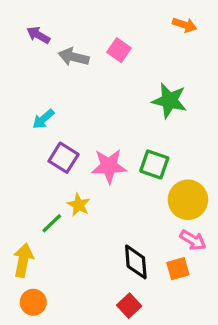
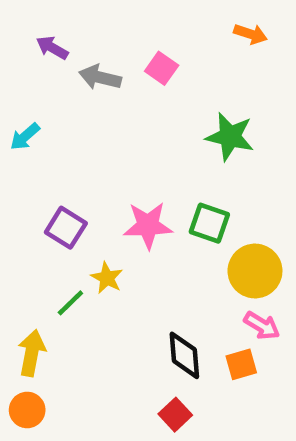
cyan arrow: (43, 119) -> (25, 137), moved
purple square: (64, 158) -> (66, 228), moved
orange circle: (33, 302) -> (27, 410), moved

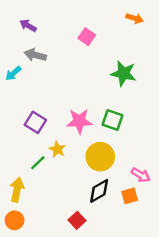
gray arrow: (100, 77) -> (35, 55), moved
yellow circle: (255, 271) -> (100, 157), moved
black diamond: (184, 355) -> (99, 191), turned 65
red square: (175, 415) -> (77, 220), moved

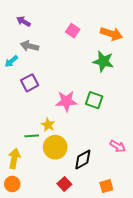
orange arrow: (135, 18) -> (111, 34), moved, size x1.5
purple square: (35, 122) -> (30, 83), moved, turned 30
yellow circle: (100, 157) -> (55, 147), moved
green line: (38, 163) -> (32, 136), turned 40
orange square: (130, 196) -> (106, 186), moved

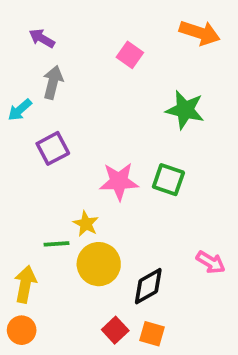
orange arrow: (111, 34) -> (200, 33), moved
gray arrow: (30, 46) -> (53, 82), turned 90
orange square: (106, 186) -> (152, 334), moved, turned 32

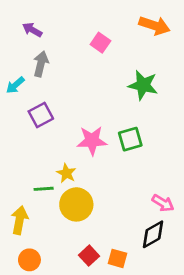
green square: (168, 180) -> (130, 139), turned -35
black diamond: (148, 286) -> (153, 234), moved
orange circle: (22, 330) -> (29, 260), moved

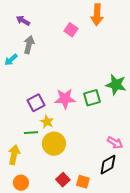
orange arrow: (154, 26) -> (97, 15), moved, turned 75
green star: (143, 85) -> (116, 85), moved
purple square: (41, 115) -> (36, 103), moved

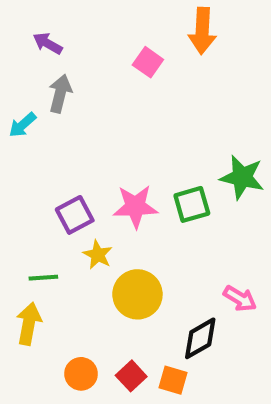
green line: (31, 133) -> (43, 278), moved
yellow circle: (54, 144) -> (137, 294), moved
black diamond: (108, 165) -> (200, 338), moved
orange circle: (21, 183) -> (81, 374), moved

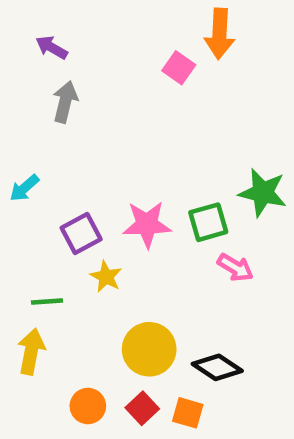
pink square: (148, 62) -> (179, 68), moved
cyan arrow: (22, 125) -> (24, 188), moved
yellow circle: (137, 294) -> (149, 349), moved
pink arrow: (240, 299) -> (235, 268), moved
black diamond: (200, 338) -> (217, 367), turned 63

